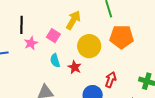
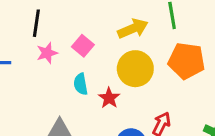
yellow arrow: (73, 20) -> (133, 29), moved, turned 30

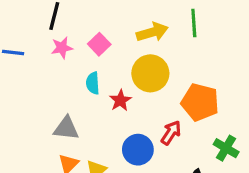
orange pentagon: (186, 61) -> (200, 102), moved

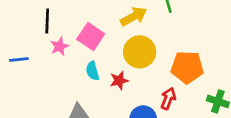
pink square: (99, 44) -> (91, 37), size x1.4
red star: (120, 100) -> (119, 80), turned 30

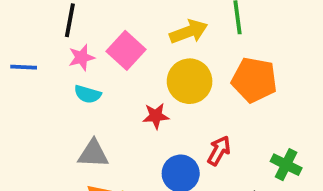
orange pentagon: (187, 67) -> (254, 80), moved
cyan semicircle: (92, 71) -> (88, 94), moved, turned -66

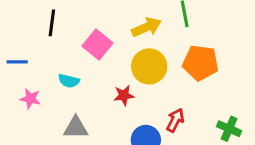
pink star: (82, 57) -> (30, 99), moved, turned 30

